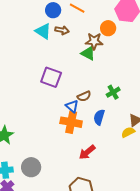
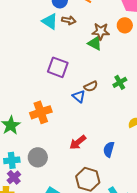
orange circle: (108, 28) -> (125, 25), moved
blue semicircle: (99, 117) -> (109, 149), moved
orange cross: (71, 122) -> (41, 112), moved, turned -30
red arrow: (87, 152) -> (78, 142), moved

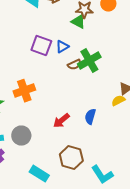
green cross: (120, 82) -> (89, 61), moved, size x1.6
blue triangle: (79, 96) -> (62, 47), moved, turned 48
blue semicircle: (109, 149) -> (90, 117), moved

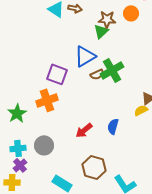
green triangle: (78, 22) -> (101, 31), turned 49
purple square: (41, 46) -> (57, 74), moved
blue triangle: (62, 47) -> (85, 56), size x1.6

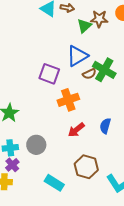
green triangle: (101, 31) -> (84, 26), moved
green cross: (112, 70) -> (104, 70), turned -30
orange cross: (47, 100) -> (68, 100), moved

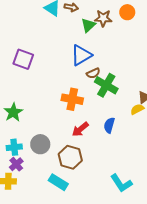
green cross: (104, 70) -> (106, 85), moved
purple square: (49, 74) -> (23, 59), moved
orange cross: (68, 100) -> (72, 99), turned 30
brown hexagon: (86, 167) -> (70, 157), moved

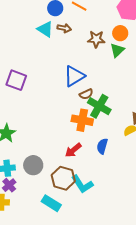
green triangle: (88, 25) -> (117, 50), moved
orange cross: (72, 99) -> (82, 120), moved
cyan L-shape: (121, 183) -> (82, 184), moved

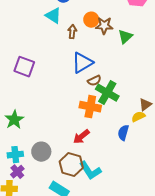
brown arrow: (64, 28) -> (72, 32), moved, turned -96
orange circle: (120, 33) -> (91, 20), moved
blue semicircle: (102, 146) -> (123, 133), moved

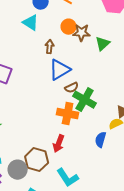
brown arrow: (72, 32) -> (50, 47), moved
red arrow: (81, 137) -> (59, 144), turned -30
gray circle: (41, 152) -> (18, 170), moved
brown hexagon: (71, 165) -> (37, 160), moved

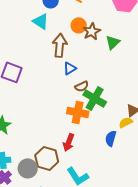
brown star: (82, 33) -> (92, 31), turned -30
brown arrow: (50, 47) -> (60, 45), size x1.6
blue triangle: (60, 70) -> (70, 68), size x0.6

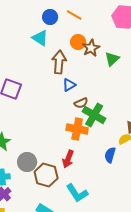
gray circle: (28, 168) -> (27, 162), moved

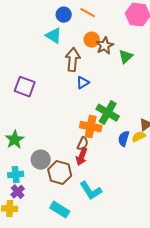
brown semicircle: (81, 103) -> (83, 144), moved, turned -40
blue semicircle: (110, 155) -> (124, 139), moved

